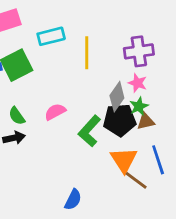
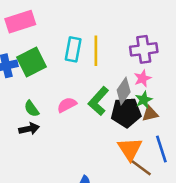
cyan rectangle: (51, 36) -> (73, 49), moved, turned -65
pink star: (137, 83) -> (142, 78), turned 30
green L-shape: (89, 131) -> (98, 101), moved

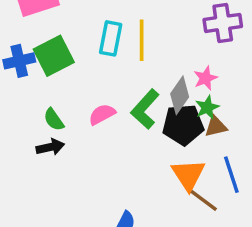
purple cross: (144, 49) -> (223, 23), moved

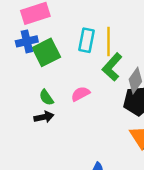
blue cross: (19, 61) -> (27, 41), moved
green L-shape: (145, 109) -> (112, 67), moved

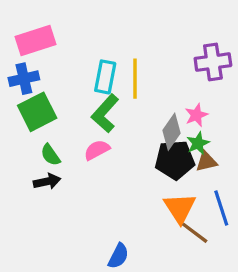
green square: (46, 52) -> (37, 112), moved
green L-shape: (112, 67) -> (105, 113), moved

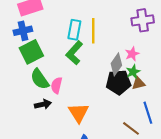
pink semicircle: (97, 150) -> (57, 85), moved, turned -49
green semicircle: (50, 155) -> (40, 79), size x1.5
black arrow: (47, 181) -> (43, 104), moved
orange triangle: (180, 208) -> (79, 113), moved

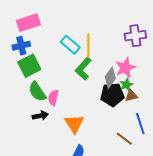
cyan rectangle: (74, 30) -> (70, 45), turned -60
green L-shape: (74, 53) -> (83, 69), moved
pink star: (132, 54) -> (125, 68), size x1.5

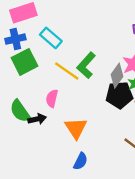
cyan rectangle: (70, 45) -> (51, 38), moved
yellow line: (88, 46) -> (67, 71), moved, turned -55
green semicircle: (37, 92) -> (20, 111), moved

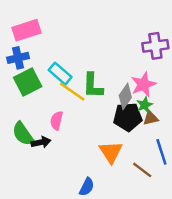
cyan rectangle: (51, 38) -> (60, 74), moved
green L-shape: (86, 65) -> (93, 86), turned -40
orange triangle: (76, 128) -> (111, 152), moved

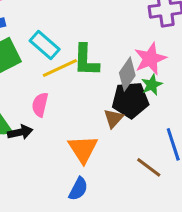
yellow line: (72, 92) -> (60, 68), turned -60
brown triangle: (151, 118) -> (114, 118), moved, turned -35
orange triangle: (111, 152) -> (83, 149), moved

